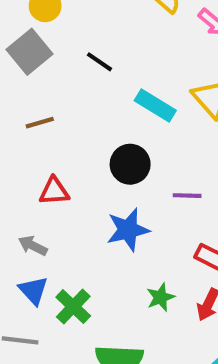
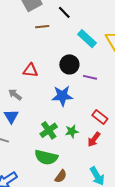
brown line: (40, 123) -> (42, 27), moved
purple line: (187, 196) -> (90, 77), moved
green cross: (73, 307) -> (49, 130), moved

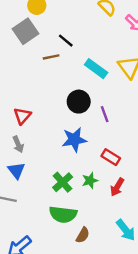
brown line: (42, 27) -> (51, 57), moved
red triangle: (30, 70) -> (22, 116), moved, turned -49
purple line: (90, 77) -> (105, 114), turned 64
gray arrow: (15, 95) -> (18, 144), turned -144
red rectangle: (100, 117) -> (111, 157), moved

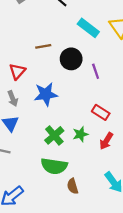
brown line: (51, 57) -> (43, 46), moved
blue star: (74, 140) -> (46, 94), moved
brown semicircle: (83, 235) -> (73, 186), turned 133

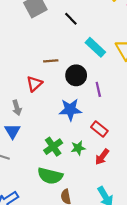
red triangle: (17, 71) -> (34, 84), moved
blue star: (46, 94) -> (70, 110), moved

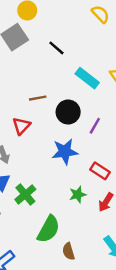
purple line: (98, 89) -> (95, 126), turned 48
green cross: (53, 147) -> (25, 194), moved
green semicircle: (50, 176) -> (48, 229), turned -70

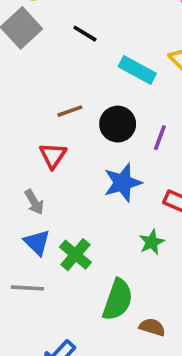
brown semicircle: (69, 251) -> (152, 327), turned 133

